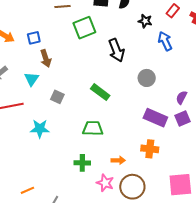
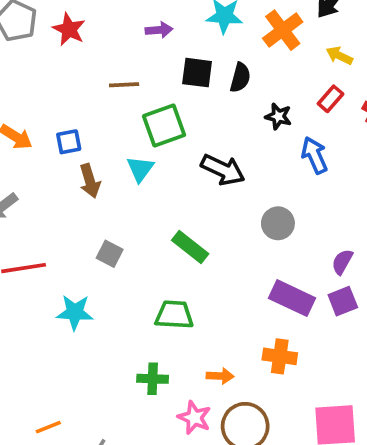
black arrow: (116, 50) -> (223, 170), turned -45
cyan triangle: (32, 79) -> (140, 169), moved

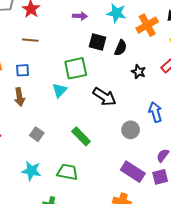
brown line: (124, 85) -> (30, 40), moved
blue arrow: (314, 155) -> (155, 112), moved
brown arrow: (90, 181) -> (19, 97), moved
cyan star: (75, 312) -> (31, 171), moved

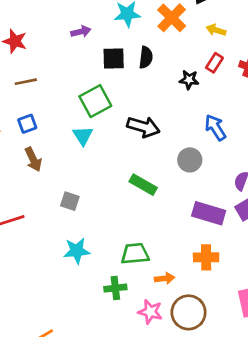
black star: (139, 72) -> (189, 80), moved
green rectangle: (81, 136) -> (143, 185), moved
green trapezoid: (67, 172) -> (135, 254), moved

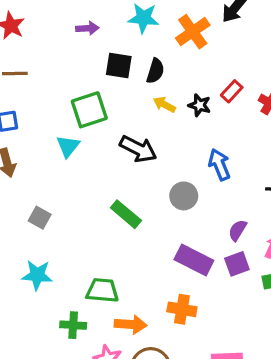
yellow arrow: (216, 30) -> (164, 105), moved
orange arrow: (164, 278) -> (131, 324), size x1.4

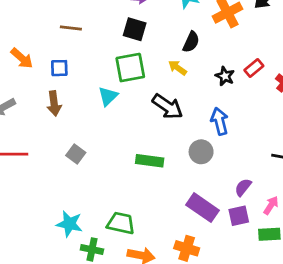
black square: (119, 66) -> (135, 29), moved
yellow arrow: (164, 105) -> (178, 68), moved
blue arrow: (219, 165) -> (220, 121), moved
green rectangle: (126, 214) -> (150, 161), turned -40
cyan star: (37, 275) -> (69, 224), moved

